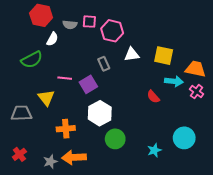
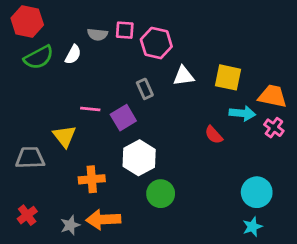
red hexagon: (41, 15) -> (27, 22), moved
green semicircle: (32, 60) -> (39, 57), moved
cyan star: (154, 150) -> (252, 227), moved

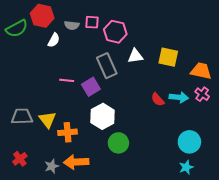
red hexagon: (27, 22) -> (42, 16), moved
green semicircle: (39, 57) -> (17, 28), moved
gray rectangle: (145, 89) -> (107, 66), size x1.6
cyan arrow: (242, 113) -> (179, 97), moved
yellow triangle: (64, 136) -> (47, 120), moved

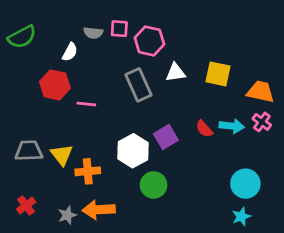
red hexagon: (42, 16) -> (55, 85), moved
purple square: (91, 87) -> (166, 137), moved

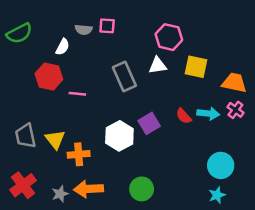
pink hexagon: (149, 41) -> (169, 37), moved
gray trapezoid: (29, 151) -> (26, 136), turned -100
green circle: (154, 185) -> (142, 189), moved
red cross: (26, 206) -> (23, 185), size x1.5

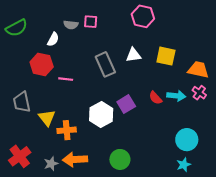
pink hexagon: (169, 37) -> (143, 16), moved
gray trapezoid: (26, 136) -> (22, 102), moved

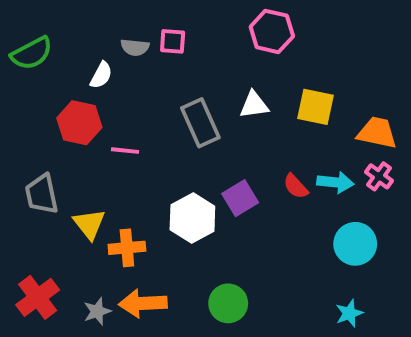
cyan circle: (187, 140) -> (355, 244), moved

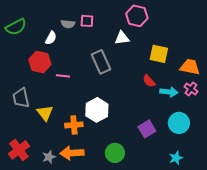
white triangle: (254, 105) -> (122, 38), moved
red semicircle: (296, 186) -> (149, 81), moved
purple square: (240, 198) -> (147, 129), moved
orange cross: (127, 248) -> (74, 125), moved

